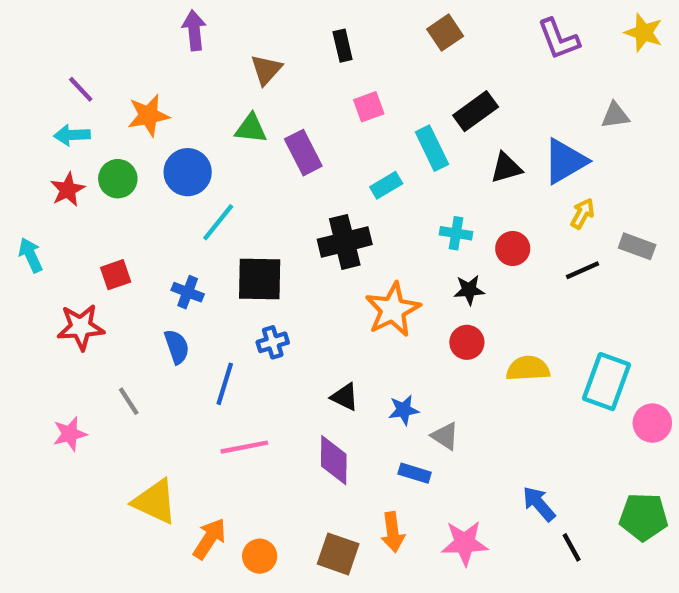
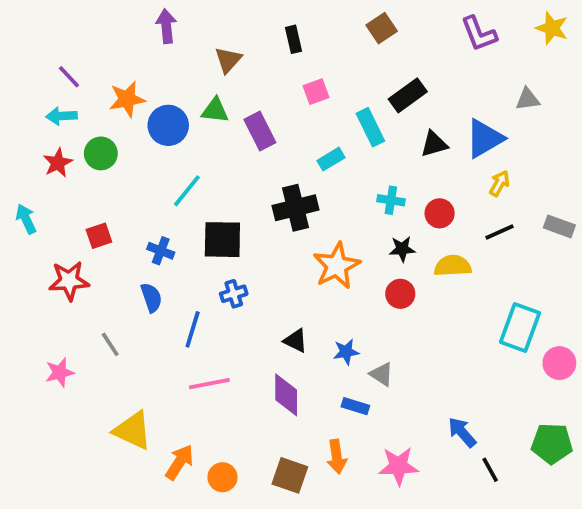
blue circle: (188, 172) -> (168, 125), moved
gray rectangle: (637, 246) -> (559, 226), moved
yellow semicircle: (528, 368) -> (453, 266), moved

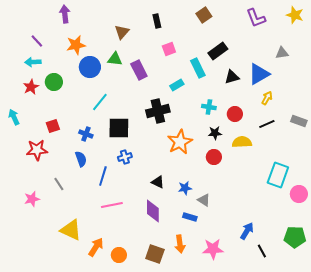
purple arrow: (166, 26) -> (65, 14), moved
orange star: (127, 99) -> (76, 45), moved
blue arrow: (462, 432) -> (247, 231), turned 72

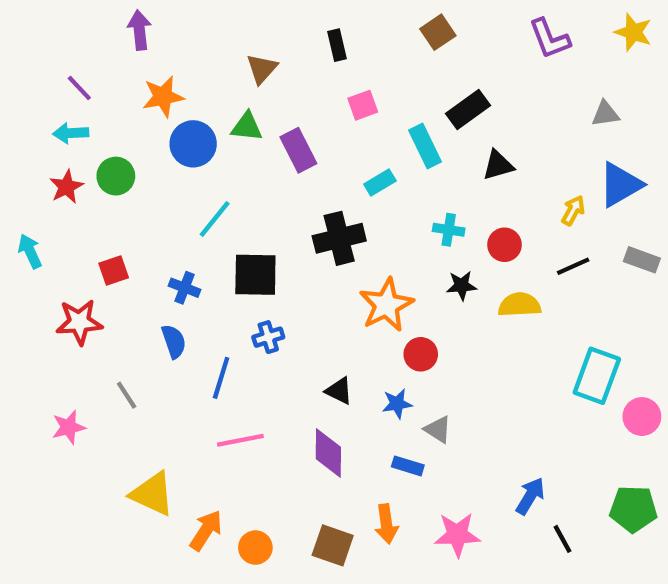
blue triangle: (259, 74) -> (620, 185), moved
red circle: (214, 157) -> (421, 354), moved

